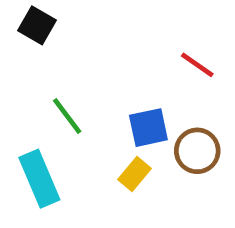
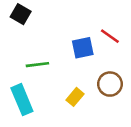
green line: (67, 116) -> (37, 65), turned -60
blue square: (148, 128) -> (83, 48), moved

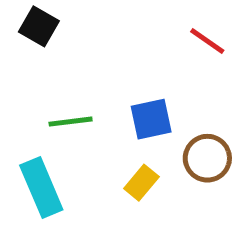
red line: (110, 36) -> (207, 41), moved
blue square: (83, 48) -> (151, 119), moved

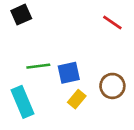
black square: (39, 26) -> (21, 15), turned 36
blue square: (151, 119) -> (69, 73), moved

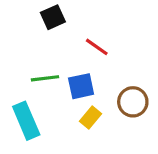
black square: (21, 15) -> (53, 17), moved
red line: (112, 22) -> (97, 47), moved

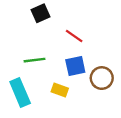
blue square: (81, 86) -> (75, 66), moved
yellow rectangle: (90, 118) -> (60, 90), moved, turned 70

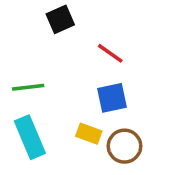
green line: (34, 60) -> (28, 87), moved
brown circle: (102, 78) -> (124, 146), moved

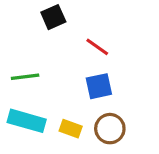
yellow rectangle: (89, 134) -> (71, 129), moved
cyan rectangle: (30, 137) -> (27, 121), turned -51

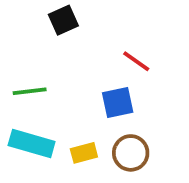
red line: (97, 47) -> (136, 61), moved
yellow rectangle: (71, 129) -> (84, 153), turned -35

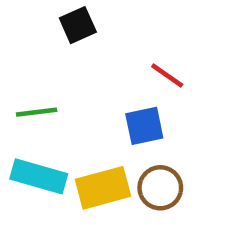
yellow rectangle: (84, 153) -> (103, 188), size x1.6

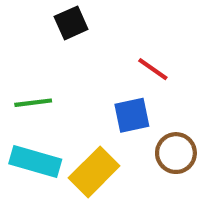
yellow rectangle: (103, 188) -> (94, 172), turned -30
brown circle: (160, 188) -> (176, 153), moved

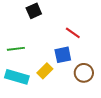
yellow rectangle: (94, 172) -> (45, 71), moved, size x0.7

